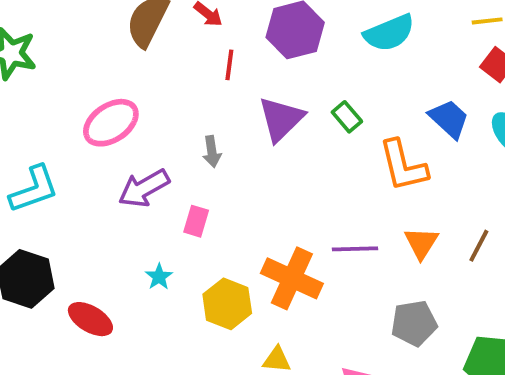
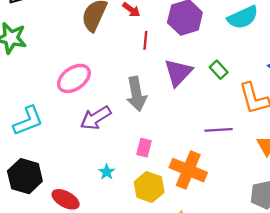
gray arrow: (212, 152) -> (136, 94), size x1.8
pink rectangle: (196, 221) -> (144, 148), moved
purple line: (355, 249) -> (219, 130), moved

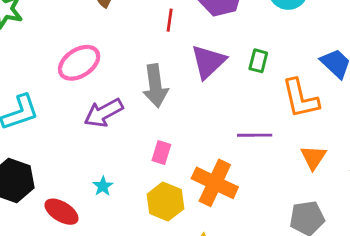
green rectangle: (219, 70) -> (258, 61), turned 54
cyan star: (107, 172) -> (103, 186), moved

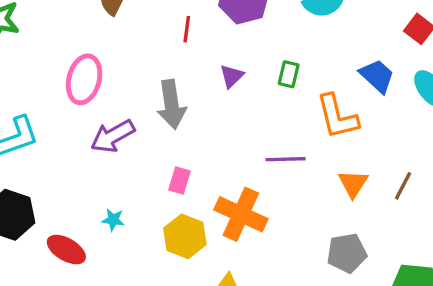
purple triangle: (208, 62) -> (232, 76), size x0.6
pink ellipse: (79, 63) -> (84, 79), turned -42
cyan star: (103, 186) -> (113, 220), turned -30

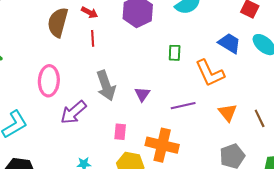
red line: (187, 29) -> (93, 38), moved
purple triangle: (232, 76) -> (142, 94), moved
brown line: (403, 186) -> (260, 118), moved, turned -42

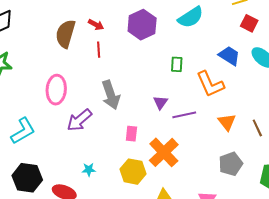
purple triangle: (142, 94) -> (160, 103), moved
pink rectangle: (120, 132) -> (131, 134), moved
orange cross: (162, 145) -> (164, 152), turned 32

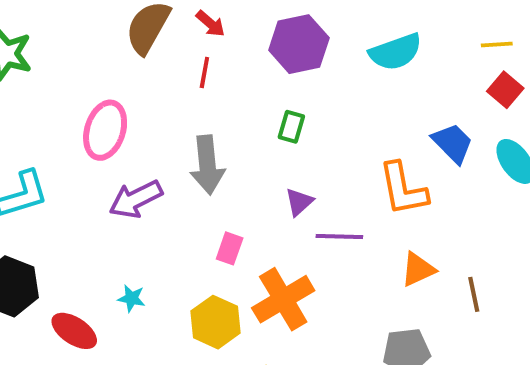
green rectangle: (177, 64) -> (291, 127), moved
orange triangle: (227, 122) -> (418, 269), turned 30

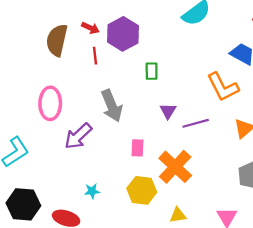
purple hexagon: (299, 44) -> (123, 34), moved

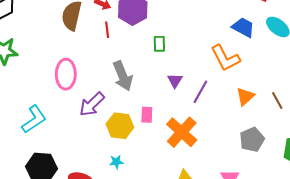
purple line: (196, 123) -> (200, 92), turned -45
yellow hexagon: (142, 190) -> (120, 126), moved
cyan star: (92, 191) -> (116, 162), moved

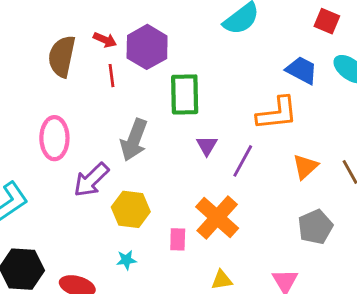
green rectangle: (159, 44) -> (185, 94), size x1.8
orange L-shape: (225, 58) -> (277, 113), turned -68
gray arrow: (123, 76) -> (134, 140), turned 44
pink rectangle: (147, 115) -> (178, 239), moved

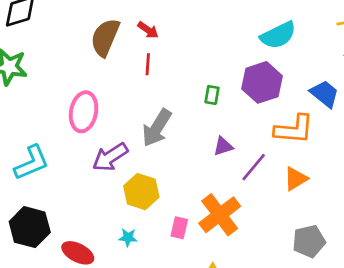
purple hexagon: (147, 47) -> (262, 82), moved
green rectangle: (185, 94) -> (212, 95), size x0.5
purple triangle: (207, 146) -> (223, 146), turned 30
orange triangle: (305, 167) -> (296, 179), moved

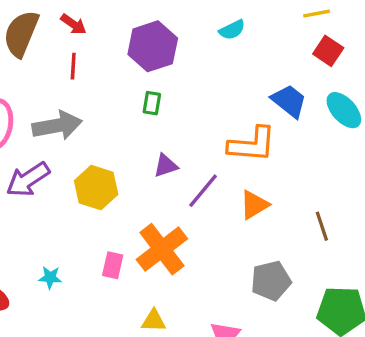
cyan semicircle: (278, 35) -> (232, 30), size x0.6
purple hexagon: (262, 82) -> (153, 46), moved
gray arrow: (157, 128) -> (57, 126), moved, turned -132
yellow hexagon: (141, 192) -> (96, 188), moved

